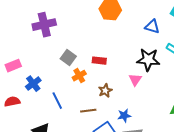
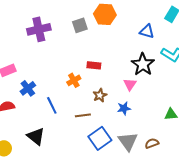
gray square: (68, 58) -> (80, 25), moved, turned 35
black star: (148, 60) -> (143, 64), turned 30
blue star: (124, 116) -> (124, 108), moved

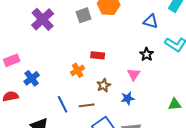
purple cross: (39, 29) -> (43, 19), turned -30
black star: (143, 64) -> (147, 54), size x0.6
blue line: (52, 105) -> (63, 104), moved

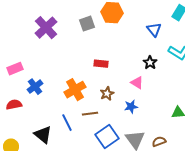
blue triangle: (151, 21) -> (154, 30), turned 35
orange cross: (78, 70) -> (75, 90), moved, size x1.5
pink triangle: (134, 74) -> (137, 83), turned -32
blue line: (63, 104) -> (67, 123), moved

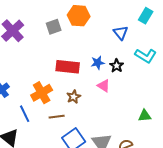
red rectangle: (101, 64) -> (68, 67), size x1.6
blue star: (131, 107) -> (98, 63), moved
blue line: (67, 123) -> (25, 114), moved

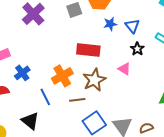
blue triangle: (121, 33) -> (132, 26), moved
blue star: (98, 63) -> (110, 24), moved
brown star: (74, 97) -> (94, 80), size x1.6

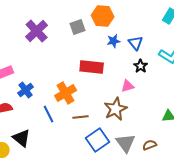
pink triangle: (124, 69) -> (128, 86), turned -48
brown star: (94, 80) -> (116, 109), moved
black triangle: (30, 121) -> (22, 138), moved

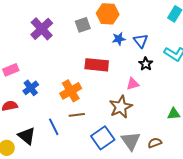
blue line: (49, 114) -> (54, 127), moved
brown line: (81, 117) -> (77, 115), moved

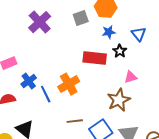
blue star: (119, 39) -> (109, 32), moved
black star: (146, 64) -> (120, 51), moved
brown line: (77, 115) -> (75, 121), moved
blue line: (54, 127) -> (46, 94), moved

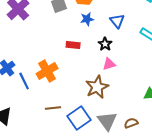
black star: (120, 51) -> (105, 44), moved
red rectangle: (95, 58) -> (73, 45), size x0.6

